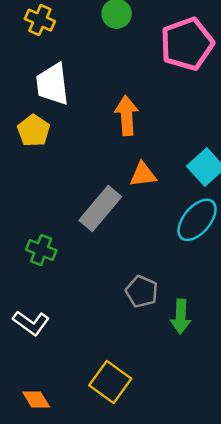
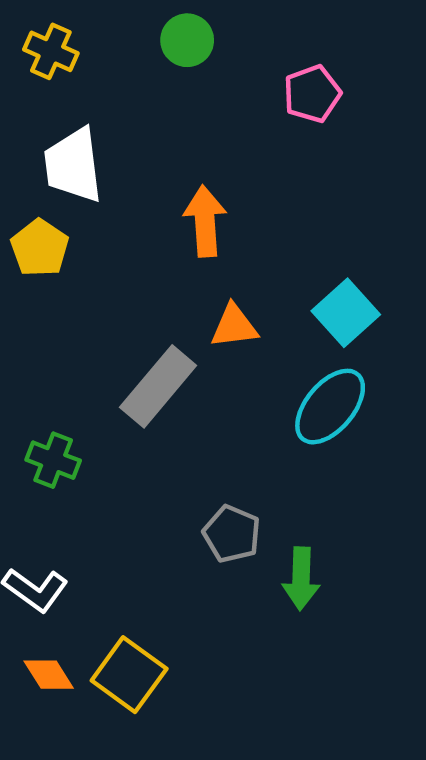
pink pentagon: (187, 44) -> (312, 94), size x0.6
yellow square: (110, 382) -> (129, 675), moved
orange diamond: (36, 400) -> (49, 675), moved

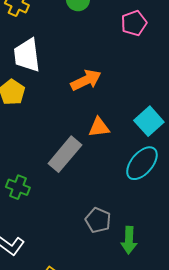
orange arrow: (205, 221) -> (86, 80), turned 68

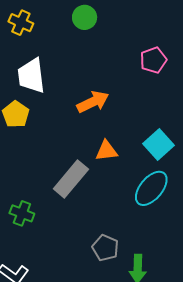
pink pentagon: (134, 23) -> (153, 60), moved

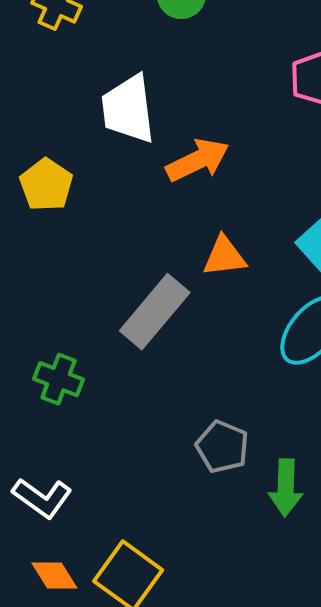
white trapezoid: (31, 76) -> (128, 109), moved

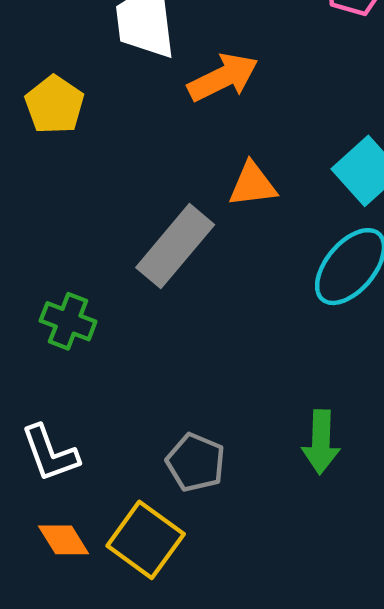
gray pentagon: (222, 447) -> (196, 462), moved
white L-shape: (42, 498) -> (50, 453), turned 34

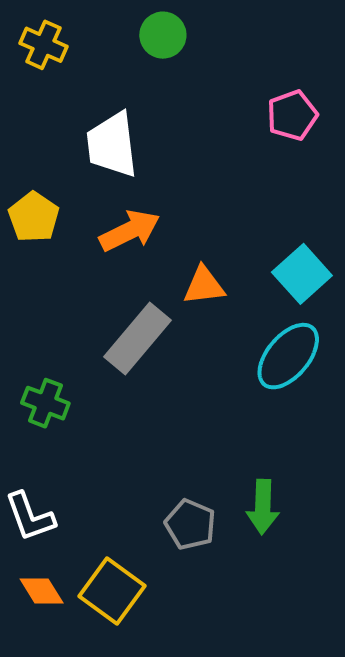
orange arrow: (223, 77) -> (130, 231), moved
gray pentagon: (196, 462) -> (190, 524), moved

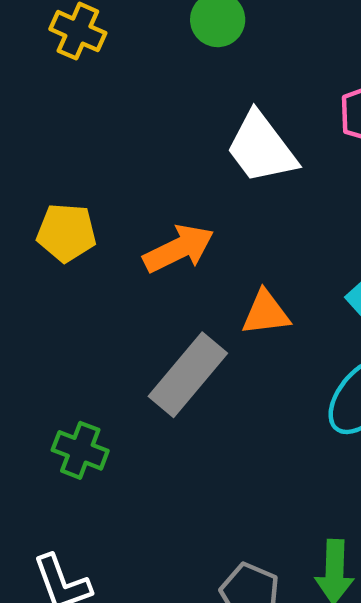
white trapezoid: (112, 145) -> (261, 148), moved, turned -30
yellow pentagon: (34, 217) -> (66, 233), turned -30

